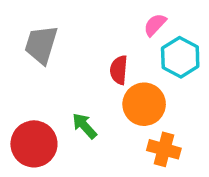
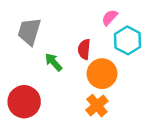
green arrow: (85, 126) -> (53, 62), moved
orange cross: (164, 149) -> (97, 106), moved, turned 35

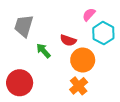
red semicircle: (84, 49) -> (68, 40), turned -77

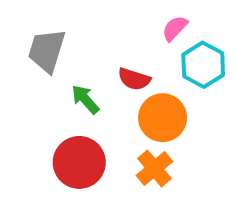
red circle: (20, 83) -> (79, 162), moved

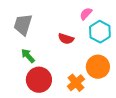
green arrow: (85, 99) -> (28, 56), moved
orange circle: (163, 118) -> (98, 67), moved

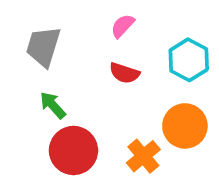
pink semicircle: (86, 14) -> (123, 26), moved

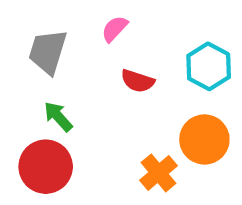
pink semicircle: (123, 26) -> (115, 29), moved
red circle: (73, 150) -> (46, 167), moved

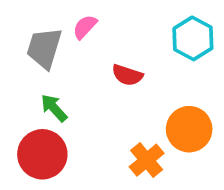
pink semicircle: (115, 29) -> (85, 27), moved
cyan hexagon: (209, 66) -> (193, 38), moved

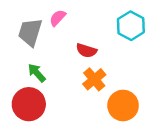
orange circle: (189, 129) -> (123, 105), moved
orange cross: (147, 160) -> (94, 79), moved

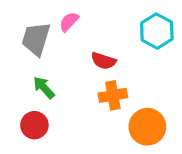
orange cross: (94, 79) -> (113, 95), turned 30
red circle: (29, 104) -> (34, 125), size x0.7

